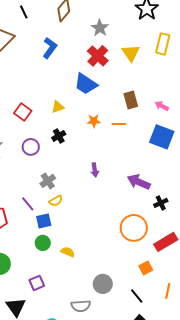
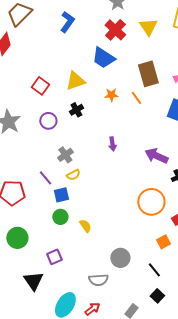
brown rectangle: (131, 100) -> (148, 74), size x1.4
yellow triangle: (58, 107) -> (75, 81), size x1.5
orange line: (119, 124) -> (136, 98), turned 56
yellow semicircle: (68, 252) -> (85, 226), turned 32

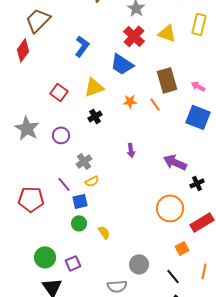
blue L-shape: (67, 22) -> (82, 46), moved
yellow triangle: (148, 27) -> (167, 33), turned -36
purple circle: (48, 121) -> (61, 135), moved
green circle: (17, 238) -> (45, 257), moved

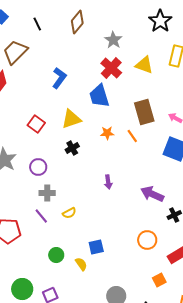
blue trapezoid: (122, 64) -> (99, 96), turned 40
gray cross: (84, 161) -> (47, 193), moved, turned 35
blue square: (80, 201) -> (96, 247), moved
orange circle: (170, 208) -> (147, 240), size x0.7

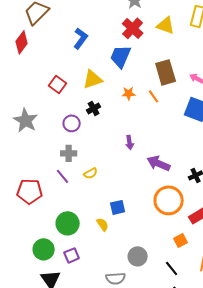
blue trapezoid: (99, 96) -> (121, 56), turned 40
purple circle: (38, 167) -> (72, 123), moved
purple arrow: (152, 194) -> (159, 163), moved
orange circle: (147, 240) -> (169, 200), size x1.5
green circle: (56, 255) -> (68, 223), moved, size x1.5

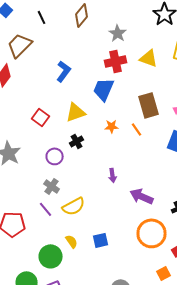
red cross: (133, 28) -> (116, 61), turned 35
gray cross: (69, 153) -> (52, 186), turned 35
yellow semicircle: (91, 173) -> (74, 206), size x1.6
yellow semicircle: (103, 224) -> (72, 241), moved

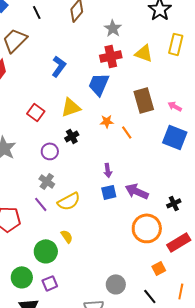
orange line: (137, 129) -> (127, 132), moved
blue square: (101, 240) -> (109, 192), moved

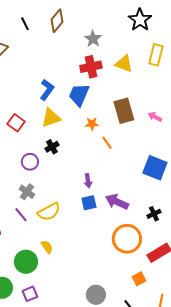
black line: (37, 12) -> (25, 24), moved
blue L-shape: (59, 66) -> (47, 90), moved
orange star: (107, 121) -> (92, 124), moved
blue square: (175, 137) -> (155, 168), moved

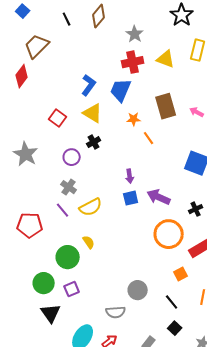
yellow triangle: (51, 118) -> (93, 113), turned 50

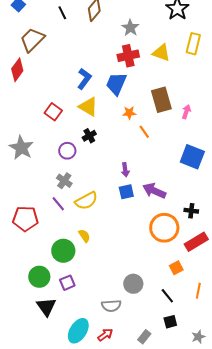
pink arrow: (197, 112) -> (186, 112), moved, turned 80
black cross: (196, 209) -> (191, 211), moved, turned 32
black square: (175, 328) -> (170, 322), turned 32

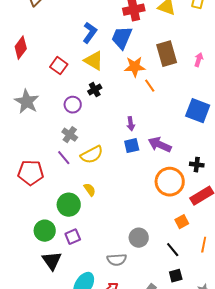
red diamond: (17, 70) -> (21, 48), moved
pink arrow: (186, 112) -> (199, 60), moved
orange star: (129, 113) -> (135, 67), size x1.5

